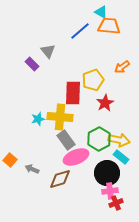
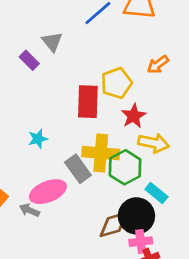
yellow cross: (60, 117) -> (101, 153), moved
yellow arrow: (119, 140) -> (154, 143), moved
pink ellipse: (76, 157) -> (48, 192), moved
brown diamond: (60, 179) -> (114, 224), moved

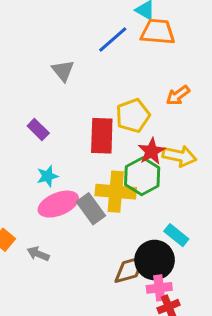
purple rectangle: (29, 60) -> (38, 130), moved
yellow arrow: (154, 143) -> (179, 156), moved
green hexagon: (125, 167) -> (142, 176), moved
pink ellipse: (48, 192) -> (58, 204), moved

